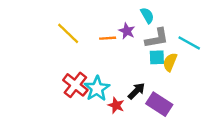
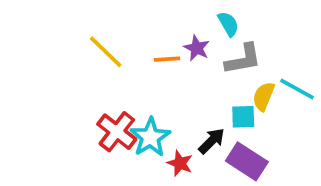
cyan line: (189, 43) -> (297, 89), moved
cyan square: (157, 57) -> (243, 117), moved

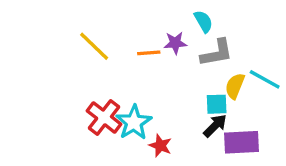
purple star: (197, 48) -> (175, 43), turned -30
black arrow: (212, 141) -> (215, 126), moved
purple rectangle: (247, 161) -> (242, 142), moved, turned -36

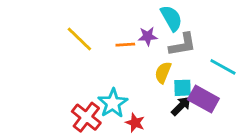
cyan semicircle: (203, 21) -> (171, 18), size x1.4
yellow semicircle: (235, 86) -> (163, 73), moved
red cross: (104, 117) -> (86, 117), moved
purple rectangle: (242, 142) -> (203, 99), moved, turned 32

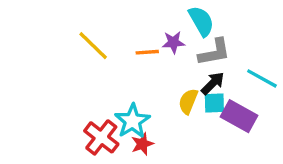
yellow semicircle: (163, 73) -> (188, 101), moved
black arrow: (181, 106) -> (213, 83), moved
red star: (135, 123) -> (142, 144), moved, turned 30

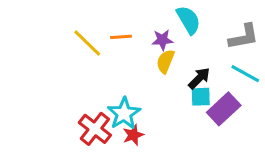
orange line: (147, 52) -> (121, 37), moved
gray L-shape: (214, 52) -> (244, 37), moved
yellow semicircle: (188, 101) -> (165, 61), moved
purple rectangle: (239, 116) -> (224, 109), turned -72

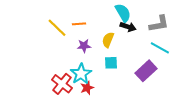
purple star: (162, 40) -> (84, 46), moved
black arrow: (199, 78) -> (128, 27), moved, turned 63
cyan square: (201, 97) -> (111, 63), moved

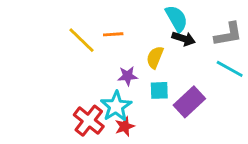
purple star: (84, 46) -> (128, 76), moved
purple rectangle: (146, 71) -> (189, 102), moved

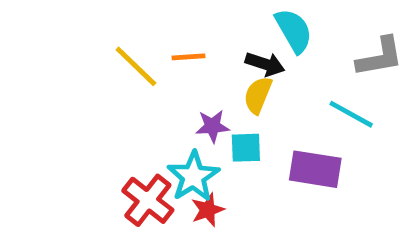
black arrow: (184, 39) -> (265, 64), moved
cyan line: (230, 69) -> (351, 114), moved
cyan square: (159, 90) -> (246, 148), moved
purple rectangle: (189, 102) -> (315, 169), turned 52

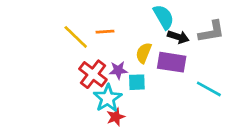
black arrow: (265, 64) -> (178, 37), moved
cyan line: (351, 114) -> (209, 89), moved
purple rectangle: (315, 169) -> (172, 62), moved
red cross: (148, 200) -> (93, 74), moved

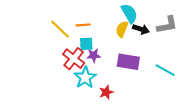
yellow semicircle: (144, 53) -> (122, 29), moved
purple rectangle: (172, 62) -> (128, 62), moved
cyan square: (137, 82) -> (86, 44), moved
red star: (116, 117) -> (106, 92), moved

